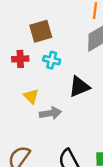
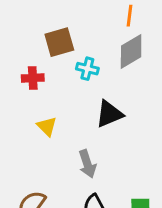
cyan cross: (52, 60) -> (87, 69), moved
gray arrow: (50, 113) -> (87, 164), moved, turned 80

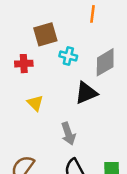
orange line: (130, 16) -> (93, 14), moved
gray diamond: (131, 51) -> (105, 62), moved

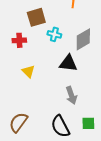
black triangle: (86, 93) -> (68, 63), turned 30
gray arrow: (68, 134) -> (71, 95), moved

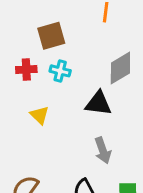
cyan cross: (54, 34) -> (60, 71), moved

